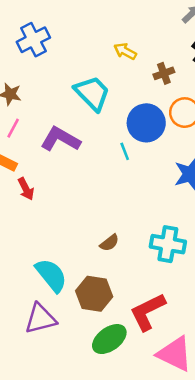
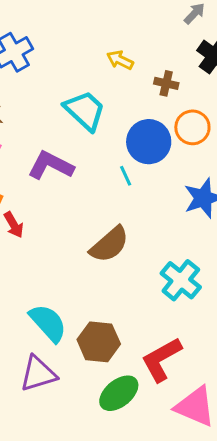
brown cross: (164, 73) -> (166, 83), turned 36
brown semicircle: (109, 243) -> (109, 244), moved, size x1.8
cyan cross: (168, 244) -> (181, 280), turned 32

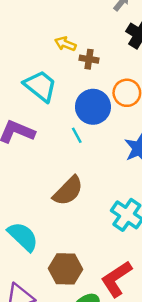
brown cross: (166, 83) -> (89, 59), moved
cyan semicircle: (48, 323) -> (23, 237), moved

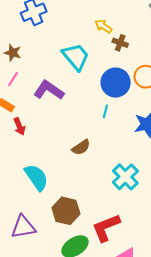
cyan line: (77, 135) -> (105, 111), moved, turned 32
brown semicircle: (68, 191) -> (81, 147), size x0.7

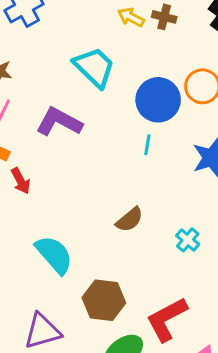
brown cross: (120, 43) -> (164, 17), moved
brown semicircle: (81, 147) -> (130, 220), moved
cyan cross: (125, 177) -> (188, 240), size x0.6

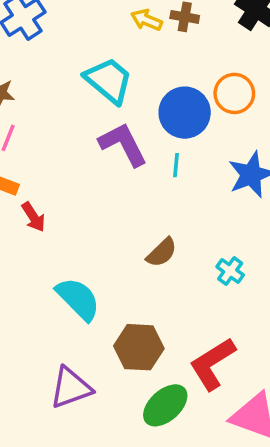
purple L-shape: (59, 122) -> (123, 144), moved, turned 39

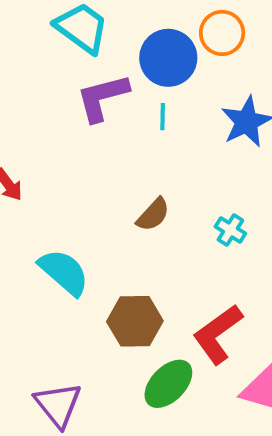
purple L-shape: (123, 144) -> (102, 97), turned -74
purple triangle: (71, 388) -> (58, 405), moved, turned -45

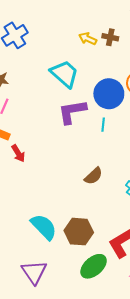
cyan semicircle: (64, 272) -> (44, 227), moved

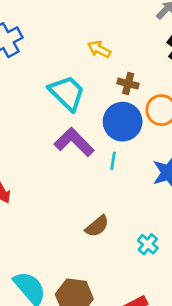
brown cross: (110, 37) -> (128, 84), moved
purple L-shape: (72, 112) -> (74, 142), turned 52

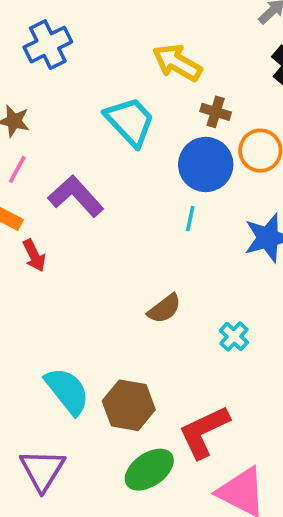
yellow arrow: (99, 49) -> (177, 63), size x1.5
purple L-shape: (74, 142) -> (76, 196), moved

